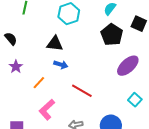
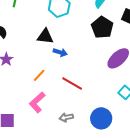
blue arrow: (61, 65) -> (60, 52), moved
orange line: (39, 83) -> (39, 75), moved

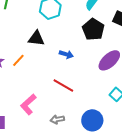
blue arrow: (60, 52) -> (66, 54), moved
orange line: (39, 75) -> (18, 60), moved

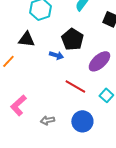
black pentagon: (93, 29) -> (72, 39), moved
red line: (63, 85) -> (75, 86), moved

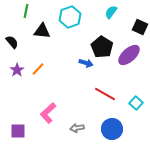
black triangle: (26, 39) -> (42, 31), moved
purple ellipse: (99, 61) -> (129, 55), moved

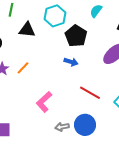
black pentagon: (102, 47) -> (76, 36), moved
pink L-shape: (48, 113) -> (44, 102), moved
blue circle: (112, 129) -> (85, 125), moved

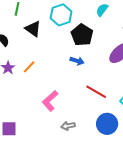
black triangle: (27, 30) -> (33, 29), turned 30
blue circle: (85, 125) -> (107, 124), moved

